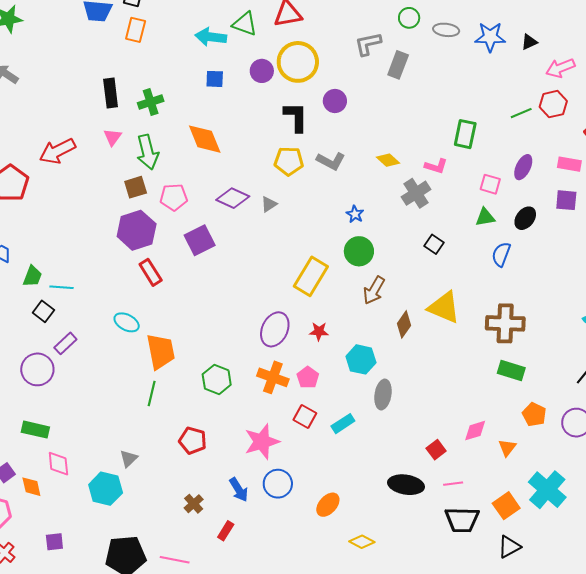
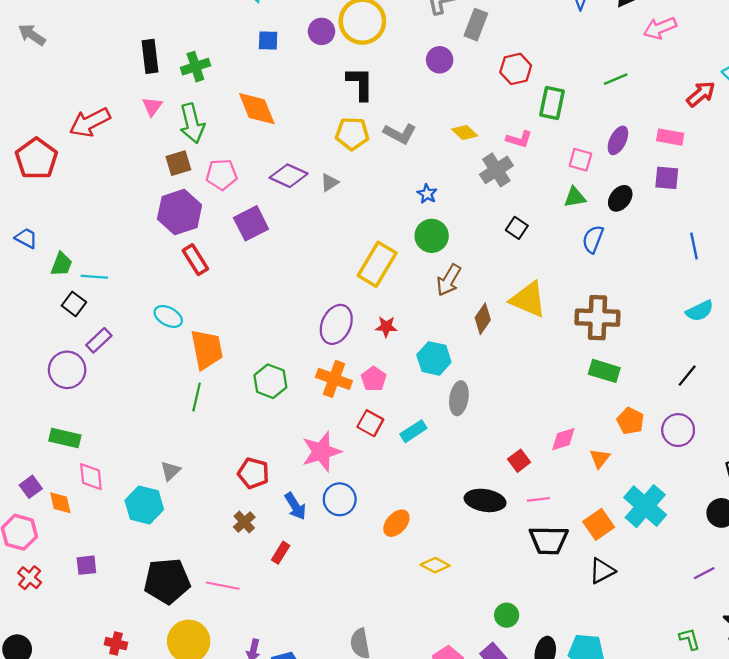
purple circle: (335, 101) -> (440, 60), moved
red hexagon: (553, 104) -> (516, 69), moved
red pentagon: (193, 441) -> (253, 473), moved

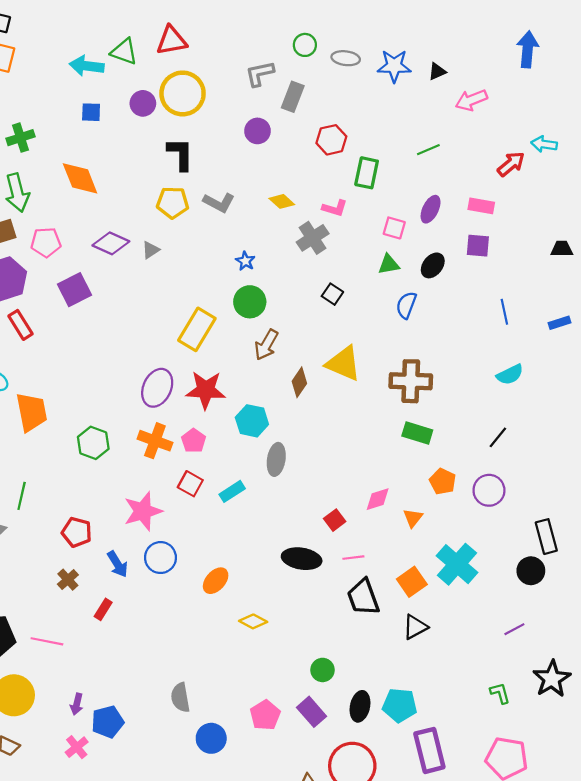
red star: (386, 327) -> (206, 390), size x1.8
green line: (197, 397) -> (22, 496), moved
black trapezoid: (549, 540) -> (363, 597), turned 69

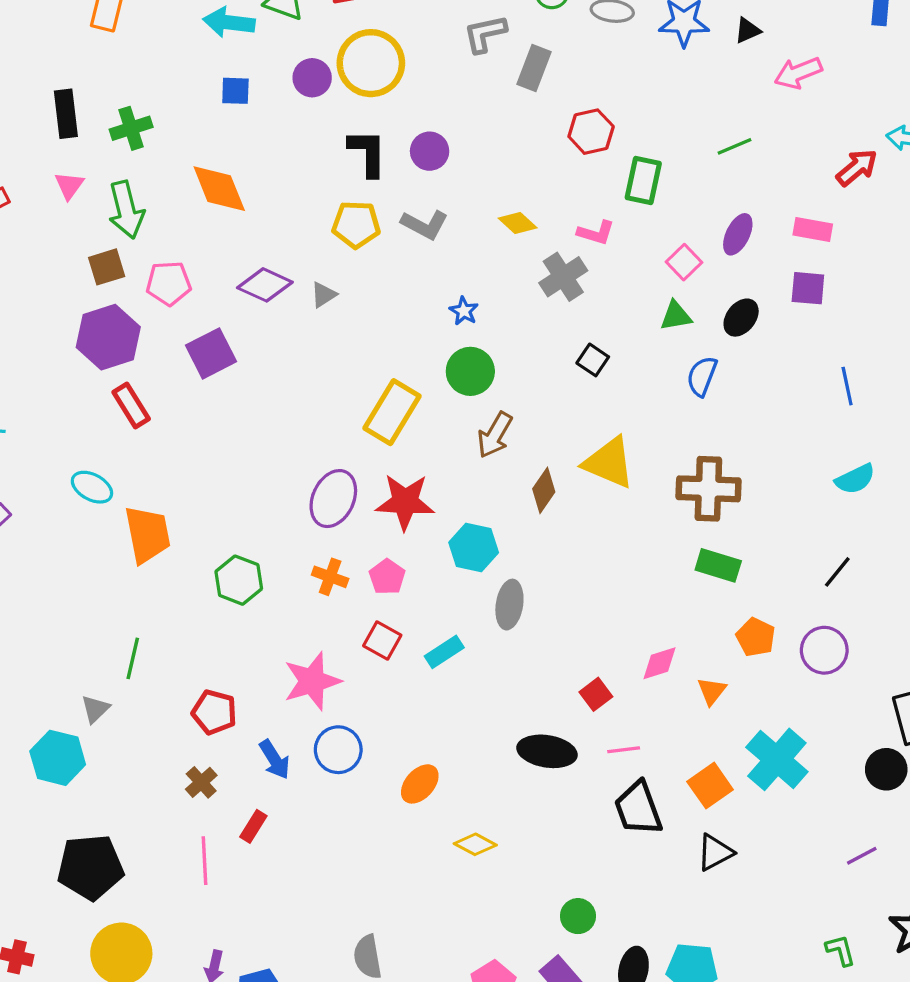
purple circle: (257, 131) -> (430, 151), moved
pink square: (394, 228) -> (684, 262), turned 30
orange cross: (155, 441) -> (330, 577), size x0.7
pink line: (47, 641) -> (204, 861), moved, turned 76

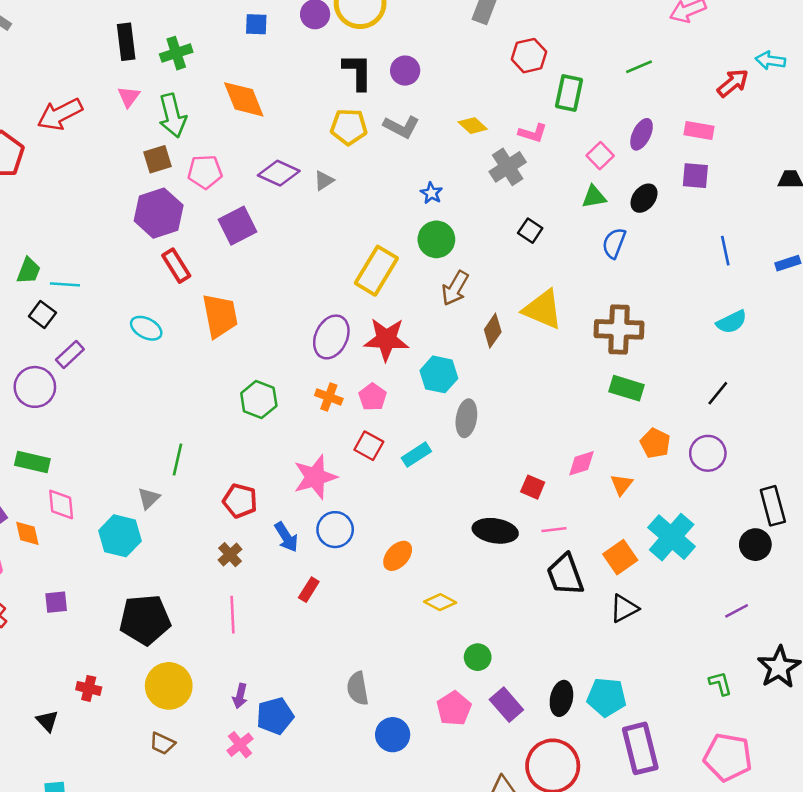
orange trapezoid: (147, 534) -> (220, 316), moved
red square: (596, 694) -> (533, 487), turned -30
red rectangle: (253, 826) -> (309, 590), moved
green circle: (578, 916) -> (478, 657), moved

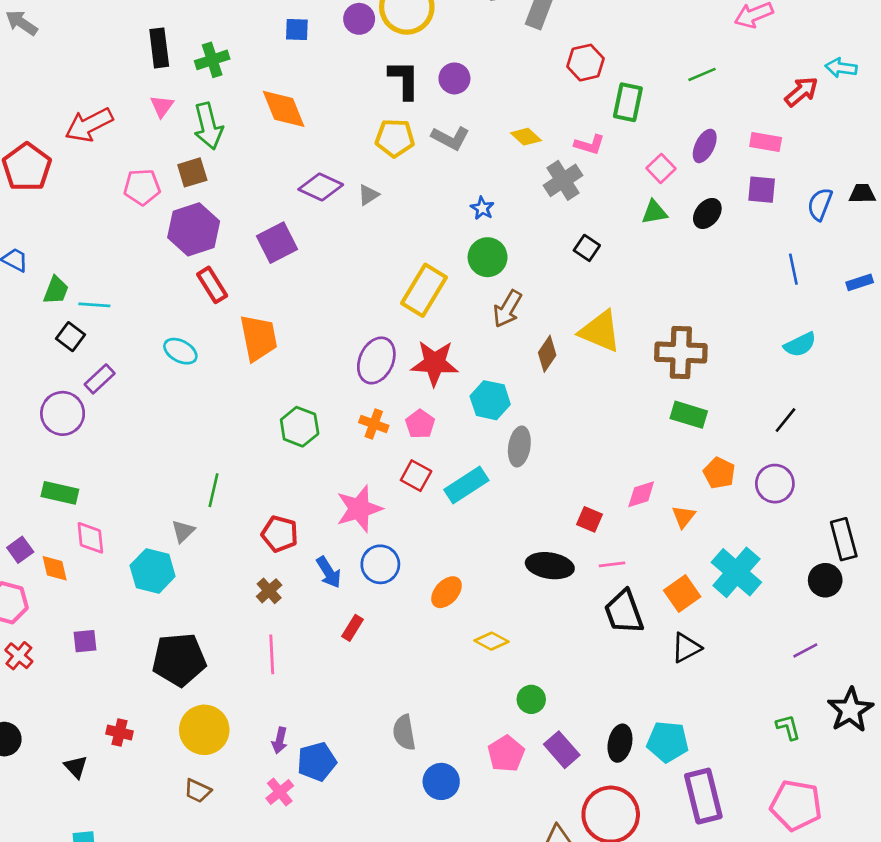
pink pentagon: (205, 172) -> (142, 187), moved
blue semicircle: (614, 243) -> (820, 204), moved
cyan rectangle: (416, 455) -> (466, 485), size x1.4

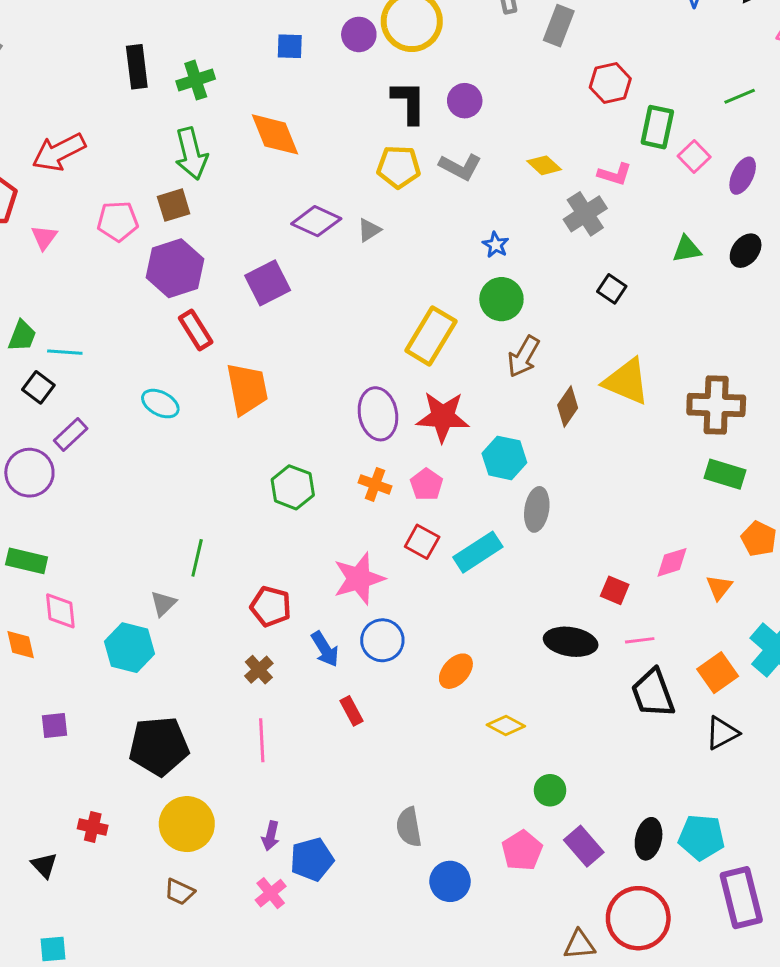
pink triangle: (162, 106) -> (44, 237), moved
pink square: (661, 168) -> (694, 157), moved
purple ellipse: (376, 360) -> (378, 414), turned -36
red rectangle: (353, 628) -> (351, 711), turned -60

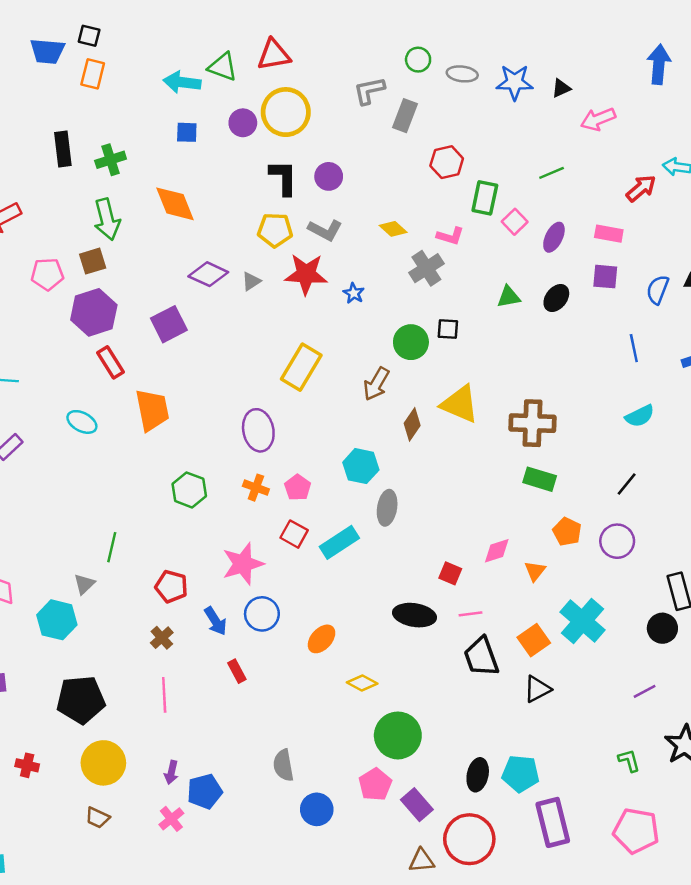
black square: (612, 289) -> (448, 329), turned -30
green circle: (501, 299) -> (411, 342), moved
red star: (443, 417) -> (306, 274), moved
green circle: (550, 790) -> (398, 735), size x1.8
purple rectangle: (584, 846) -> (417, 805), moved

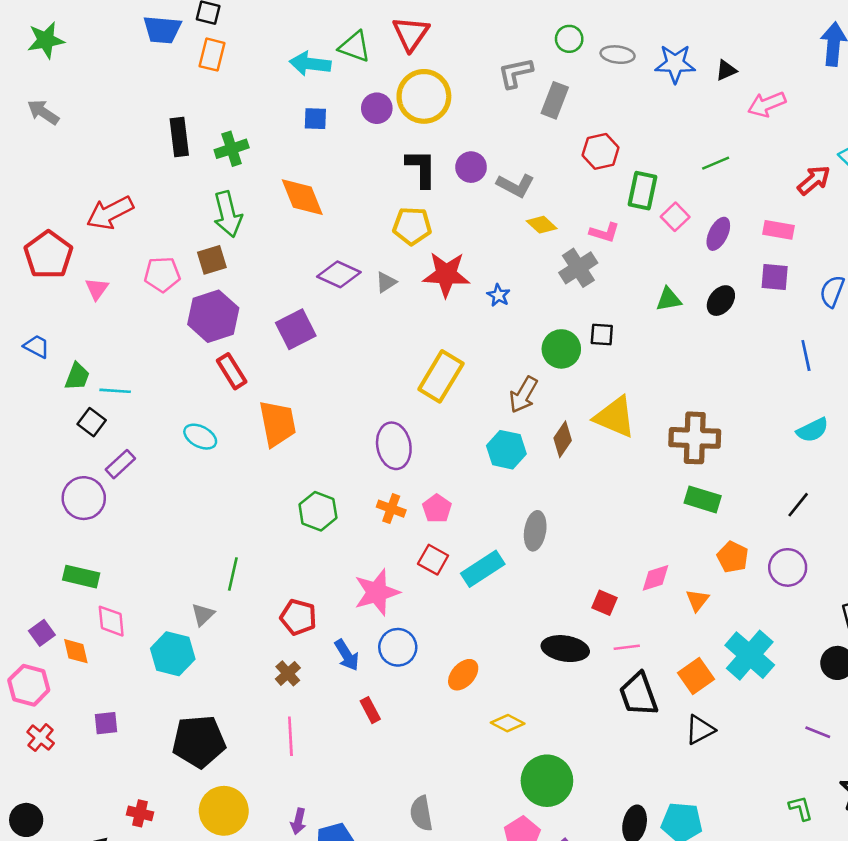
red triangle: (274, 55) -> (411, 34), turned -45
gray L-shape: (325, 230) -> (516, 185), moved
cyan hexagon: (361, 466) -> (506, 450), moved
purple line: (645, 691) -> (818, 732), turned 50

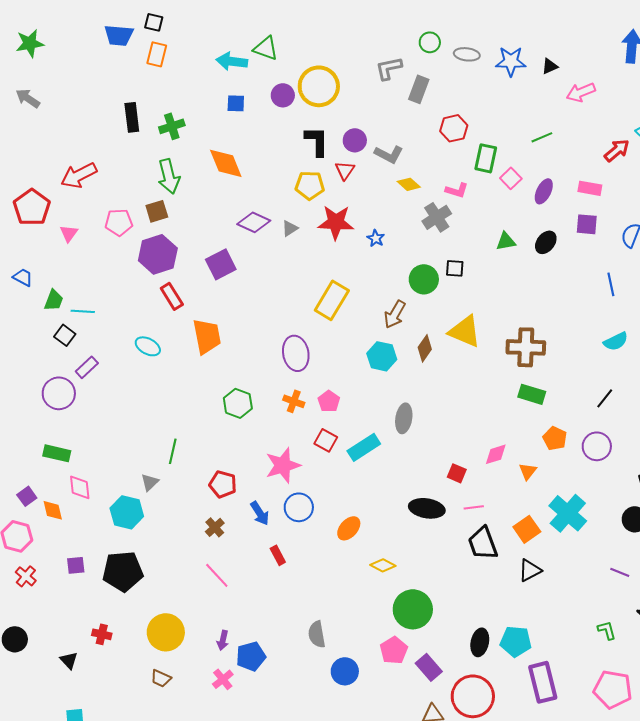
red triangle: (411, 34) -> (345, 170), moved, size x0.7
pink line: (290, 736) -> (217, 575), turned -40
black pentagon: (199, 741) -> (123, 571), moved

